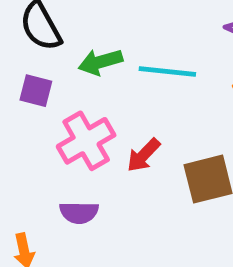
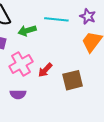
cyan line: (167, 71) -> (56, 19), moved

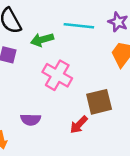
pink cross: (21, 64) -> (57, 75), moved, turned -30
red arrow: (45, 70) -> (79, 125), moved

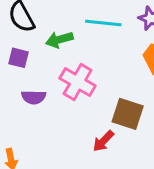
brown square: (99, 102) -> (128, 114), turned 32
purple semicircle: (31, 120) -> (34, 97), moved

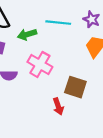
red arrow: (103, 141) -> (58, 106), turned -63

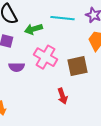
brown square: (75, 87) -> (77, 66), moved, turned -30

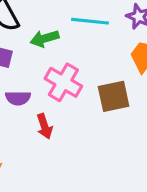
red arrow: (62, 96) -> (45, 126), moved

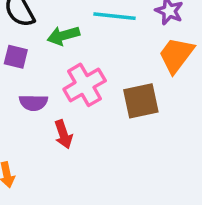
pink cross: (63, 82) -> (85, 85), turned 30

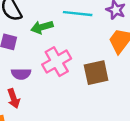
red arrow: (63, 134) -> (14, 98), moved

